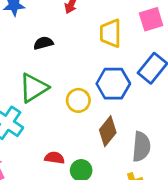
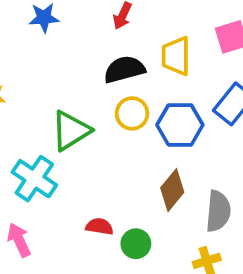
black semicircle: (43, 43) -> (124, 69), moved, size x1.5
yellow circle: (78, 100) -> (132, 113), moved

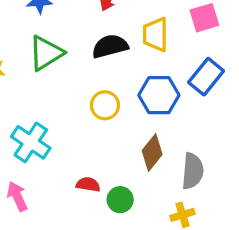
yellow circle: (132, 113) -> (105, 105), moved
green triangle: (71, 131) -> (46, 53), moved

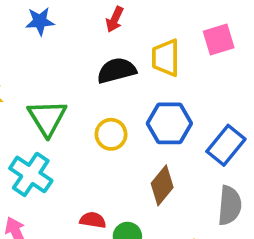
green triangle: (46, 53) -> (47, 118), moved, turned -30
blue rectangle: (206, 77) -> (226, 145), moved
gray semicircle: (193, 171) -> (230, 205), moved

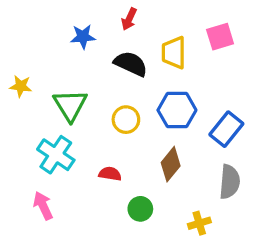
blue star: (40, 21) -> (83, 37), moved
black semicircle: (116, 70) -> (131, 64), turned 40
red semicircle: (93, 220) -> (110, 174), moved

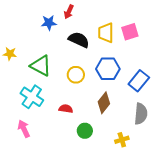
red arrow: (129, 19) -> (69, 12), moved
pink square: (220, 37) -> (130, 32), moved
green triangle: (70, 105) -> (41, 66), turned -30

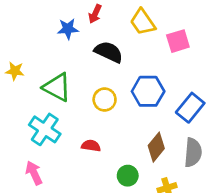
yellow trapezoid: (106, 33) -> (143, 22), moved, turned -35
brown diamond: (104, 103) -> (156, 147), moved
green circle: (85, 131) -> (128, 176), moved

